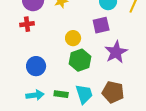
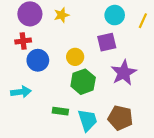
blue circle: (36, 66) -> (38, 60), moved
green rectangle: (61, 94) -> (60, 111), moved
cyan arrow: (35, 95) -> (21, 92), moved

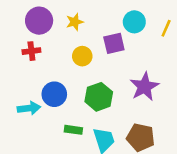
purple square: (107, 42) -> (114, 43), moved
yellow circle: (75, 57) -> (82, 56), moved
blue circle: (38, 60) -> (54, 94), moved

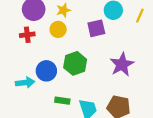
yellow circle: (82, 56) -> (58, 29), moved
green hexagon: (99, 97) -> (75, 63), moved

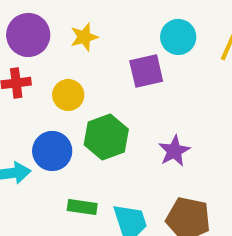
yellow circle: (58, 29) -> (68, 95), moved
purple star: (122, 64) -> (174, 151), moved, size x0.7

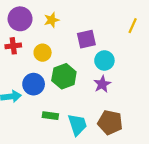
cyan circle: (178, 37) -> (104, 60), moved

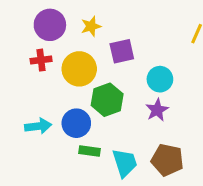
purple square: (86, 39) -> (122, 51), moved
yellow circle: (43, 53) -> (79, 69), size x1.5
blue circle: (34, 84) -> (76, 123), moved

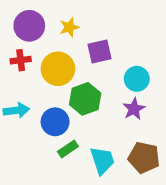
cyan arrow: (38, 126) -> (16, 110), moved
green rectangle: (90, 151) -> (68, 149), turned -42

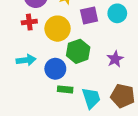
cyan circle: (137, 79) -> (117, 13), moved
green rectangle: (68, 149) -> (65, 89), turned 40

